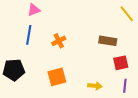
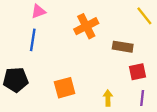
orange cross: (59, 41) -> (86, 26), moved, size x1.5
yellow arrow: (95, 86) -> (108, 98), turned -96

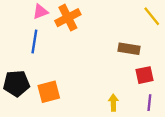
orange cross: (86, 26) -> (68, 18), moved
orange square: (65, 88) -> (49, 92), moved

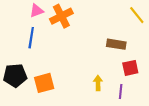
yellow arrow: (113, 103) -> (98, 83), moved
purple line: (149, 103) -> (121, 92), moved

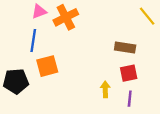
red square: (130, 68) -> (129, 73), moved
orange square: (44, 83) -> (47, 66), moved

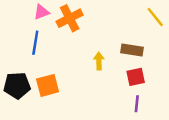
orange square: (47, 66) -> (48, 85), moved
yellow arrow: (105, 89) -> (99, 61), moved

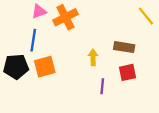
black pentagon: (17, 85) -> (16, 67), moved
orange square: (48, 85) -> (45, 67), moved
purple line: (137, 104) -> (102, 86), moved

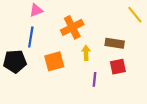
orange cross: (65, 17) -> (72, 27), moved
orange square: (45, 67) -> (54, 61), moved

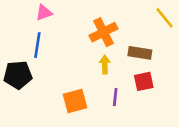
orange cross: (72, 27) -> (104, 32), moved
orange square: (54, 61) -> (75, 101), moved

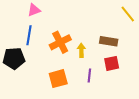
orange cross: (104, 32) -> (60, 42), moved

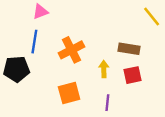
yellow arrow: (81, 50) -> (104, 69), moved
purple line: (89, 76) -> (107, 103), moved

